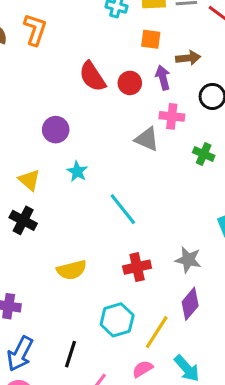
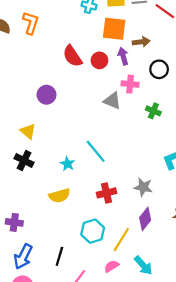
orange square: (151, 39) -> (114, 29), size x1.6
cyan star: (77, 171) -> (67, 164), moved

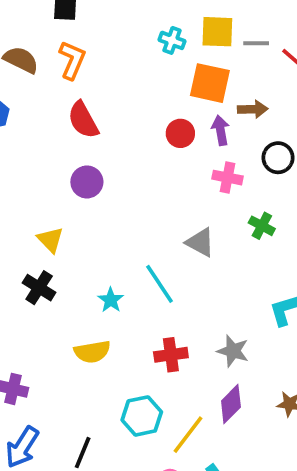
red semicircle: (72, 56) -> (83, 120), moved
gray triangle: (112, 101) -> (200, 242), moved

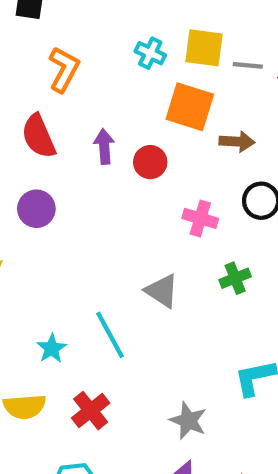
orange L-shape: (72, 60) -> (64, 69), moved
purple arrow: (220, 130) -> (104, 147), moved
green cross: (262, 226) -> (235, 278), turned 35
red cross: (171, 355) -> (91, 411), moved, turned -36

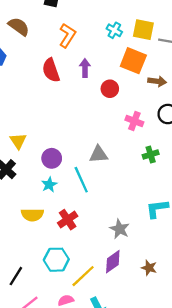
purple arrow: (104, 147) -> (85, 68), moved
purple circle: (36, 209) -> (52, 158), moved
gray triangle: (162, 291) -> (99, 154), moved, turned -42

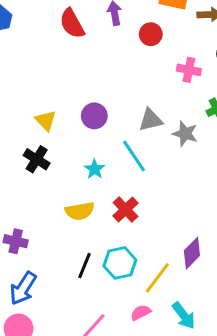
purple circle: (52, 158) -> (94, 116), moved
gray star: (120, 229) -> (185, 134), moved
black line: (16, 276) -> (84, 266), moved

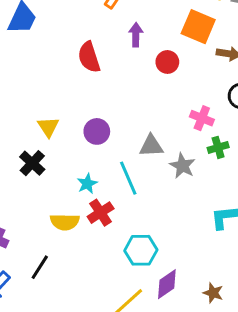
red semicircle: (72, 23) -> (89, 57), moved
pink cross: (189, 70) -> (202, 118), moved
red cross: (125, 210) -> (101, 213), moved
cyan hexagon: (120, 263) -> (141, 250), moved
black line: (84, 266) -> (40, 267), moved

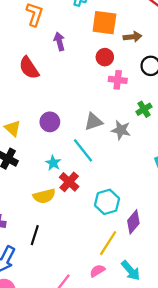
red circle: (167, 62) -> (105, 57), moved
pink cross: (202, 118) -> (118, 80), moved

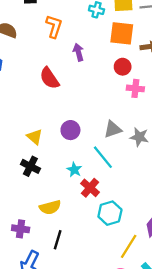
yellow semicircle: (44, 196) -> (50, 207), moved
cyan hexagon: (107, 202) -> (110, 213), moved

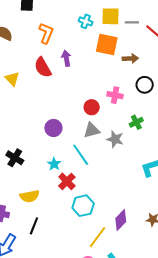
red circle: (123, 67) -> (92, 107), moved
red semicircle: (49, 78) -> (43, 67), moved
yellow triangle: (35, 137) -> (12, 79), moved

